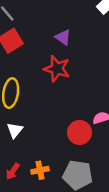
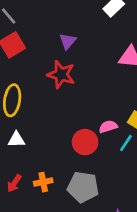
purple triangle: (63, 37) -> (68, 41), turned 35
white triangle: (15, 130) -> (16, 140), turned 49

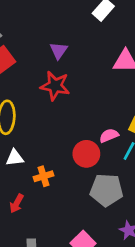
orange cross: (43, 182) -> (44, 176), moved
gray pentagon: (83, 187) -> (106, 190), moved

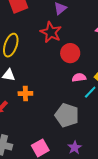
red circle: (86, 154) -> (70, 53), moved

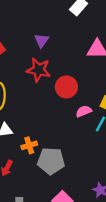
gray pentagon: (67, 115) -> (51, 161), moved

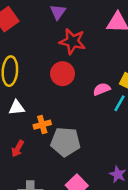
red star: (39, 70) -> (72, 41), moved
red circle: (66, 87) -> (63, 74), moved

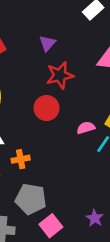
red star: (72, 41) -> (60, 75), turned -30
gray pentagon: (65, 142) -> (31, 199), moved

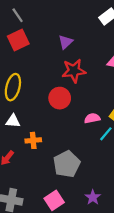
gray pentagon: (31, 199) -> (67, 164), moved, turned 30

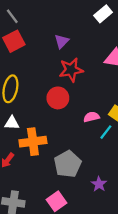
orange cross: (33, 140) -> (33, 142), size x1.6
purple star: (93, 197) -> (99, 184), moved

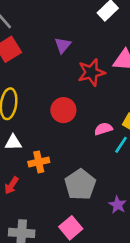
red star: (71, 70) -> (91, 72), moved
orange cross: (33, 142) -> (39, 162), size x0.7

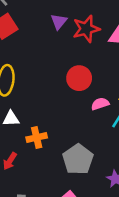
red star: (91, 72) -> (86, 29), moved
red circle: (63, 110) -> (79, 78), moved

